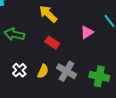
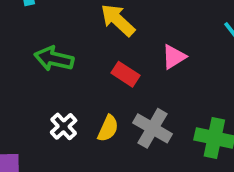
pink triangle: (87, 32) -> (174, 57), moved

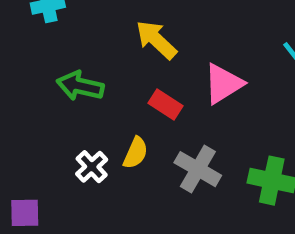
pink triangle: (174, 57) -> (223, 84), size x1.4
yellow semicircle: (108, 128) -> (136, 153), moved

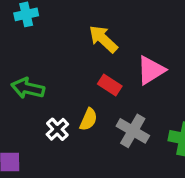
green arrow: (80, 86) -> (28, 88), moved

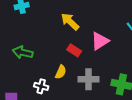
white cross: (57, 129) -> (41, 86), moved, turned -32
gray cross: (133, 131) -> (89, 79), turned -30

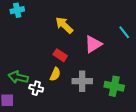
red rectangle: (74, 50) -> (60, 55), moved
green arrow: (23, 52) -> (18, 77), moved

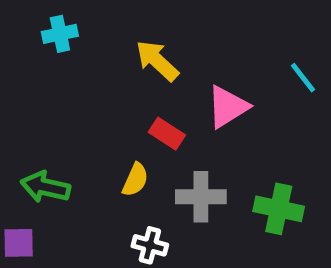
cyan cross: (17, 10) -> (60, 34), moved
red rectangle: (60, 55) -> (167, 134), moved
white cross: (36, 88) -> (150, 245), moved

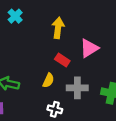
cyan cross: (60, 34) -> (15, 16), turned -32
yellow arrow: (157, 61) -> (58, 28), turned 54

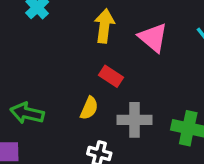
pink triangle: (89, 48) -> (153, 38), moved, turned -48

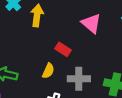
yellow arrow: (104, 26) -> (37, 15), moved

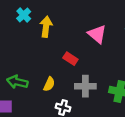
yellow semicircle: (48, 71) -> (49, 84), moved

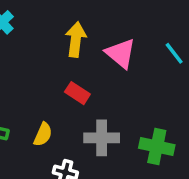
yellow arrow: (46, 27) -> (76, 40), moved

